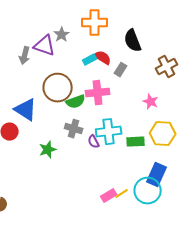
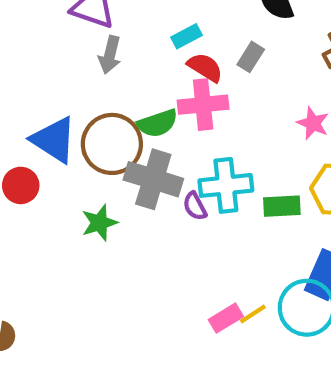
gray arrow: (25, 56) -> (110, 55), moved
red semicircle: (103, 58) -> (205, 67), moved
brown circle: (58, 88) -> (112, 144), moved
gray cross: (74, 129) -> (153, 179), size x1.5

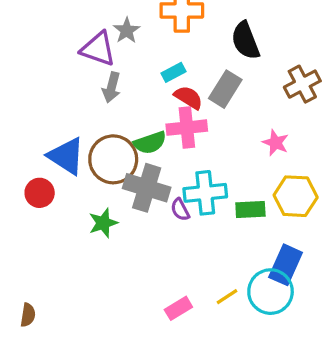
gray rectangle: (251, 57) -> (225, 89), size x1.5
pink rectangle: (226, 318) -> (178, 308), moved

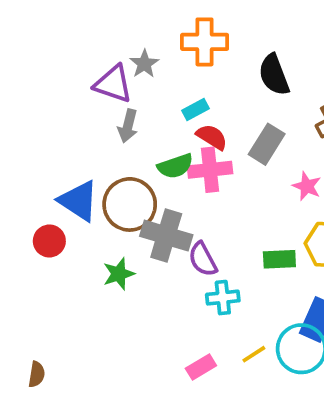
gray rectangle: (225, 89) -> (267, 144), moved
green semicircle: (150, 143) -> (175, 166), moved
cyan cross: (205, 193) -> (223, 298), moved, size x0.7
purple semicircle: (180, 210) -> (203, 259), size x1.4

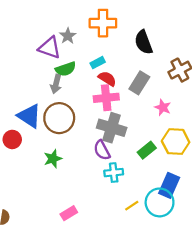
gray arrow: (128, 126) -> (56, 84), moved
green semicircle: (175, 166) -> (66, 69), moved
gray cross: (166, 236) -> (112, 128), moved
green rectangle: (279, 259) -> (147, 150), turned -36
pink rectangle: (201, 367) -> (69, 213), moved

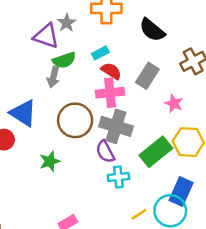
black semicircle: (144, 42) -> (152, 30), turned -30
brown circle: (59, 118) -> (75, 120), moved
green rectangle: (147, 150) -> (156, 152), size x1.5

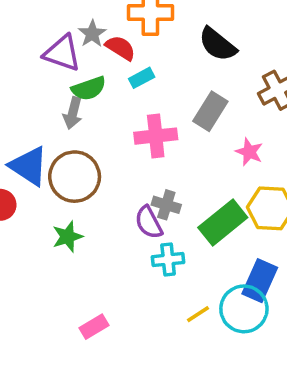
red semicircle: (111, 71) -> (120, 48), moved
brown circle: (75, 120) -> (75, 177), moved
gray cross: (116, 126) -> (166, 205), moved, size x0.6

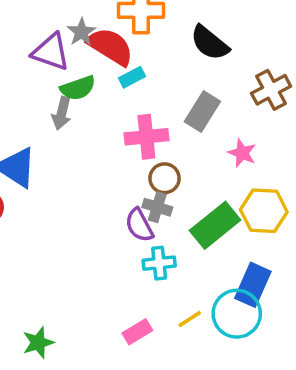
red semicircle: (120, 48) -> (110, 46), size x1.5
brown circle: (75, 177) -> (165, 178), moved, size x0.6
green star: (68, 237) -> (38, 343), moved
pink rectangle: (94, 327) -> (137, 332), moved

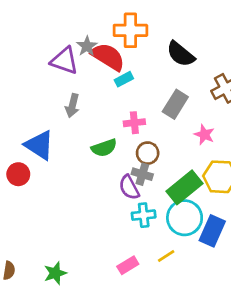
green semicircle: (78, 88) -> (104, 148), moved
pink cross: (146, 137) -> (134, 123), size x0.7
cyan circle: (237, 314) -> (185, 218), moved

